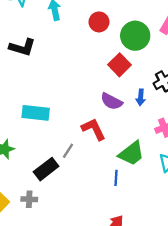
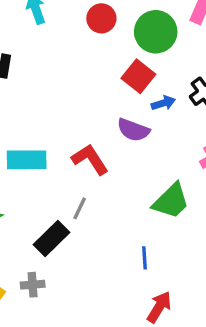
blue arrow: (141, 97) -> (163, 103), moved, turned -105
red L-shape: (94, 129) -> (90, 159), moved
blue line: (116, 178) -> (144, 258), moved

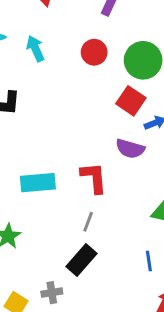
red L-shape: (90, 159) -> (94, 178), turned 32
black rectangle: (51, 238) -> (82, 260), moved

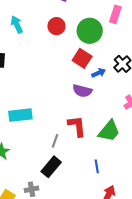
red L-shape: (94, 178) -> (77, 126), moved

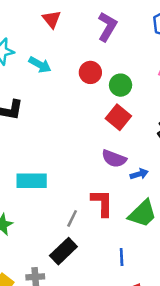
cyan arrow: (17, 24) -> (40, 65), turned 138
green circle: (90, 31) -> (121, 85), moved, size x0.7
blue arrow: (99, 73) -> (139, 174), moved

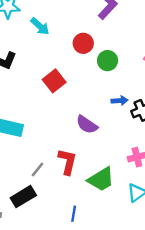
red square: (118, 117) -> (54, 81), moved
blue arrow: (139, 174) -> (120, 101), moved

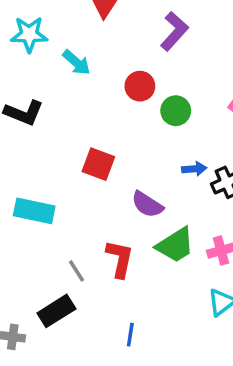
red square: (54, 81) -> (98, 164), moved, turned -30
gray line: (37, 169) -> (76, 271), turned -70
green trapezoid: (101, 179) -> (175, 245), moved

